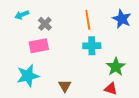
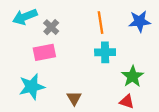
cyan arrow: (22, 15) -> (25, 17), size x1.5
blue star: (122, 19) -> (139, 21), turned -30

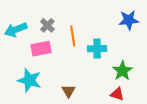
cyan arrow: (25, 17) -> (16, 30), moved
orange line: (100, 23) -> (73, 36), moved
cyan star: (32, 87) -> (29, 80), turned 30

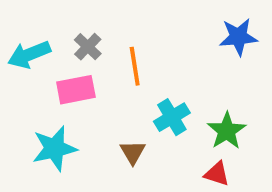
cyan cross: (97, 49) -> (172, 117), moved, turned -30
cyan star: (29, 80) -> (54, 148), turned -30
brown triangle: (69, 91) -> (133, 152), moved

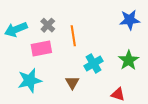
green star: (227, 131) -> (129, 60), moved

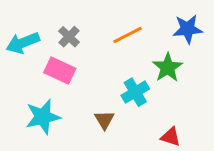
orange line: (73, 36) -> (128, 35), moved, turned 72
pink rectangle: (41, 49) -> (60, 71), turned 36
green star: (129, 60) -> (168, 67), moved

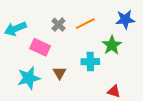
gray cross: (69, 37) -> (58, 25), moved
cyan cross: (135, 92) -> (90, 62), turned 30
brown triangle: (104, 120) -> (60, 73), moved

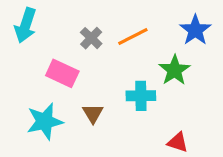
blue star: (125, 19) -> (195, 30), turned -30
cyan arrow: (15, 29) -> (25, 25), moved, turned -50

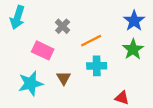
orange line: (133, 36) -> (91, 41), moved
green star: (175, 70) -> (133, 49), moved

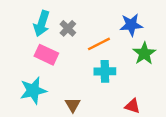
cyan arrow: (17, 17) -> (42, 24), moved
blue star: (134, 21) -> (131, 25), moved, turned 30
brown triangle: (64, 78) -> (73, 105), moved

